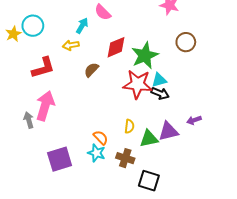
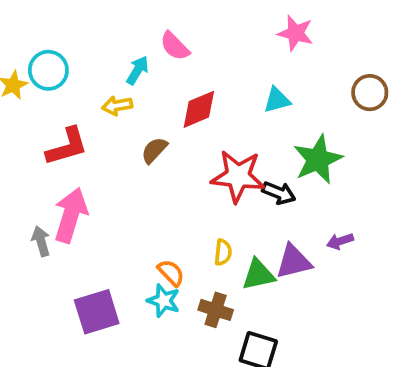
brown circle: (186, 42) -> (370, 93), moved
green star: (145, 55) -> (318, 159), moved
cyan triangle: (159, 80) -> (277, 100), moved

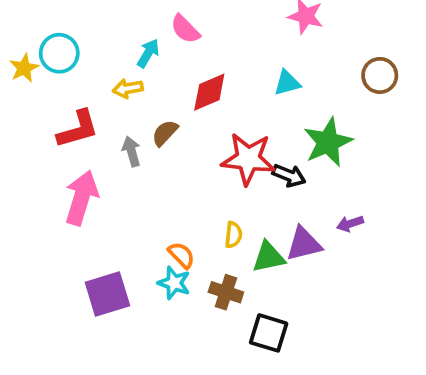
gray arrow: (41, 241) -> (131, 151), moved

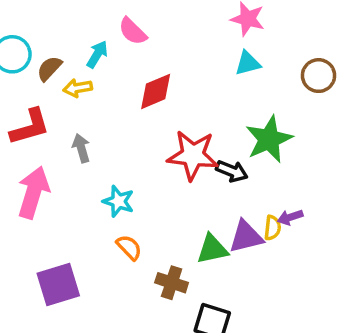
cyan triangle: (287, 83) -> (248, 63), moved
brown semicircle: (165, 133) -> (49, 68), moved
yellow semicircle: (233, 235) -> (272, 228), moved
cyan star: (174, 283) -> (118, 201), moved

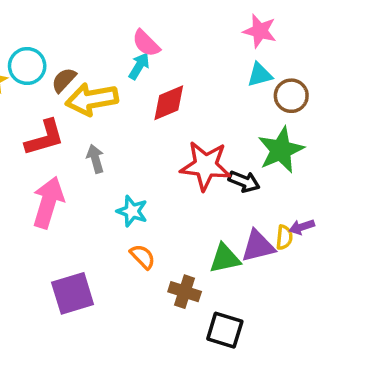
cyan arrow: (97, 54) -> (139, 66), moved
brown circle: (319, 76) -> (291, 96), moved
yellow arrow: (78, 88) -> (92, 99), size x1.8

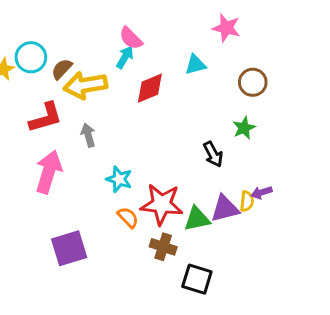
cyan triangle: (260, 75) -> (195, 65), moved
green star: (281, 150) -> (244, 128), size x0.6
red star: (206, 166) -> (162, 204), moved
black arrow: (244, 181) -> (213, 154), turned 40

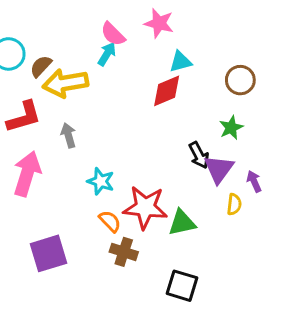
pink star: (226, 28) -> (159, 23), moved
red diamond: (150, 88) -> (167, 91), moved
purple arrow: (262, 192) -> (254, 181), moved, turned 84
purple triangle: (225, 209) -> (219, 169), moved, turned -40
brown cross: (163, 247) -> (124, 252), moved

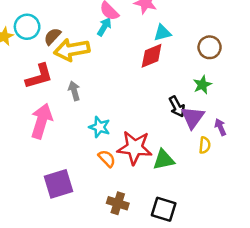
brown cross: (124, 252) -> (118, 203), moved

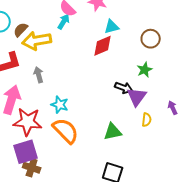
black arrow: (177, 107) -> (124, 88), turned -42
purple arrow: (220, 127) -> (173, 108), moved
red star: (135, 148) -> (28, 122), moved
orange semicircle: (107, 158) -> (66, 131), size x1.8
brown cross: (118, 203) -> (32, 168), moved

